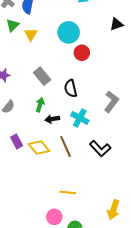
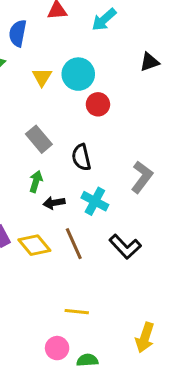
yellow triangle: (31, 34) -> (42, 77), moved

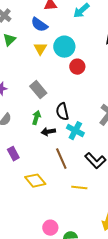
blue semicircle: (18, 33) -> (39, 25), moved, turned -66
black semicircle: (81, 157) -> (62, 112), moved
yellow diamond: (34, 245) -> (35, 181), moved
yellow line: (77, 312) -> (79, 188), moved

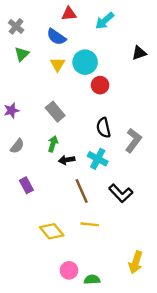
black semicircle: (62, 112) -> (103, 128), moved
yellow diamond: (35, 181) -> (52, 231), moved
yellow line: (79, 188) -> (90, 224), moved

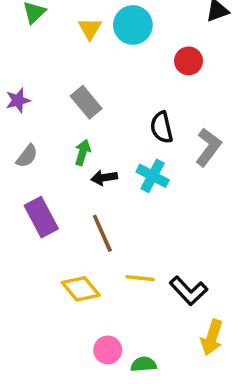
red circle: (100, 85) -> (189, 61), moved
purple rectangle: (26, 185) -> (41, 217), size x1.5
brown line: (82, 191) -> (102, 233), moved
black L-shape: (121, 193) -> (189, 291), moved

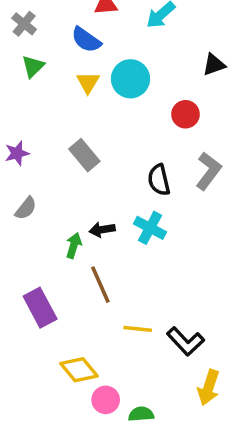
gray L-shape: (208, 147) -> (209, 171), moved
green arrow: (83, 152) -> (74, 246), moved
purple rectangle: (41, 217) -> (40, 308), moved
yellow diamond: (81, 289) -> (79, 370), moved

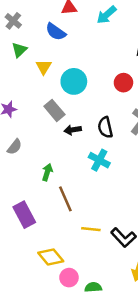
cyan circle: (130, 79) -> (74, 81), moved
yellow triangle: (88, 82) -> (44, 67), moved
black arrow: (102, 230) -> (73, 130), moved

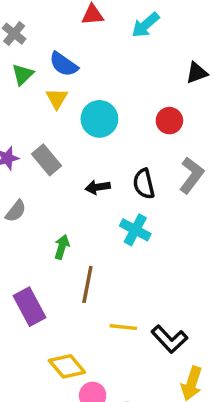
blue semicircle: (56, 32) -> (64, 64), moved
gray rectangle: (54, 110) -> (47, 160), moved
brown line: (65, 199) -> (87, 284), turned 35

